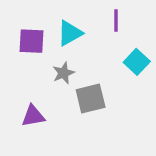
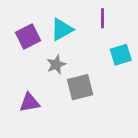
purple square: (32, 41) -> (28, 36), turned -30
cyan square: (137, 62) -> (121, 55), turned 30

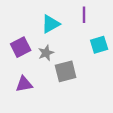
purple square: (28, 36) -> (21, 47), moved

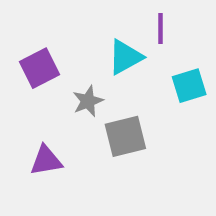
cyan triangle: (51, 24) -> (125, 57), moved
purple square: (21, 47) -> (39, 68), moved

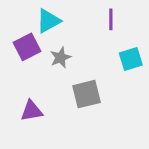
cyan triangle: (125, 57) -> (48, 21), moved
gray star: (88, 101) -> (61, 58), moved

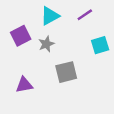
purple line: (111, 19) -> (85, 15), turned 56
cyan triangle: (48, 21) -> (50, 16), moved

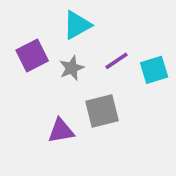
purple line: (85, 15) -> (116, 61), moved
purple triangle: (24, 85) -> (61, 131), moved

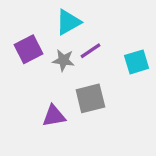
purple line: (116, 61) -> (90, 51), moved
gray star: (72, 68) -> (63, 60), turned 30

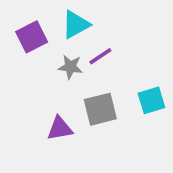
purple square: (29, 49) -> (32, 37), moved
cyan square: (137, 62) -> (151, 100), moved

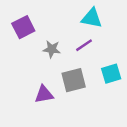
cyan triangle: (76, 25) -> (92, 18), moved, turned 40
purple line: (100, 56) -> (84, 45), moved

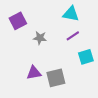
purple line: (84, 45) -> (73, 36), moved
gray square: (74, 80) -> (56, 78), moved

